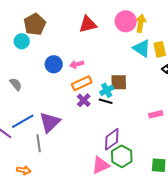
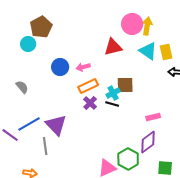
red triangle: (88, 24) -> (113, 47), moved
pink rectangle: (156, 114) -> (153, 117), moved
purple triangle: (50, 122) -> (56, 125), turned -30
purple diamond: (112, 139) -> (148, 142), moved

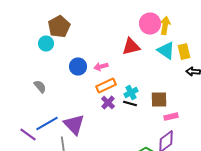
brown square: (125, 85) -> (159, 100), moved

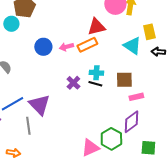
cyan triangle: (166, 51) -> (132, 46), moved
orange rectangle: (106, 86) -> (87, 45), moved
cyan cross: (131, 93) -> (96, 73), turned 32

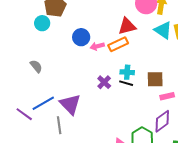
cyan triangle: (132, 46) -> (163, 30), moved
blue circle: (43, 47) -> (81, 37), moved

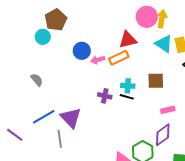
brown square: (155, 79) -> (156, 81), moved
purple cross: (104, 82) -> (105, 96), turned -32
purple line: (24, 114) -> (15, 135), moved

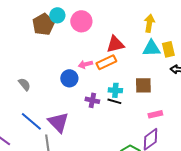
pink circle: (147, 17) -> (81, 21), moved
cyan circle: (43, 37) -> (57, 15), moved
cyan triangle: (164, 44) -> (151, 48), turned -36
blue circle: (82, 51) -> (69, 78), moved
blue line: (44, 117) -> (31, 121), turned 70

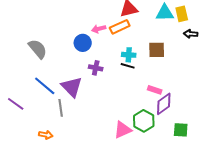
gray semicircle: (24, 84) -> (38, 49), size x1.5
purple cross: (92, 100) -> (96, 68), moved
pink rectangle: (155, 114) -> (155, 90), moved, turned 32

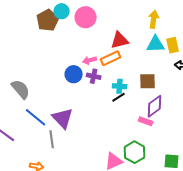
gray semicircle: (38, 49) -> (21, 89), moved
black line: (128, 66) -> (119, 97), turned -48
purple cross: (96, 68) -> (94, 76), moved
purple diamond: (164, 104) -> (155, 106), moved

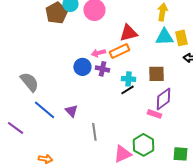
purple triangle: (63, 118) -> (71, 111), size x0.6
gray line: (52, 139) -> (94, 132), moved

